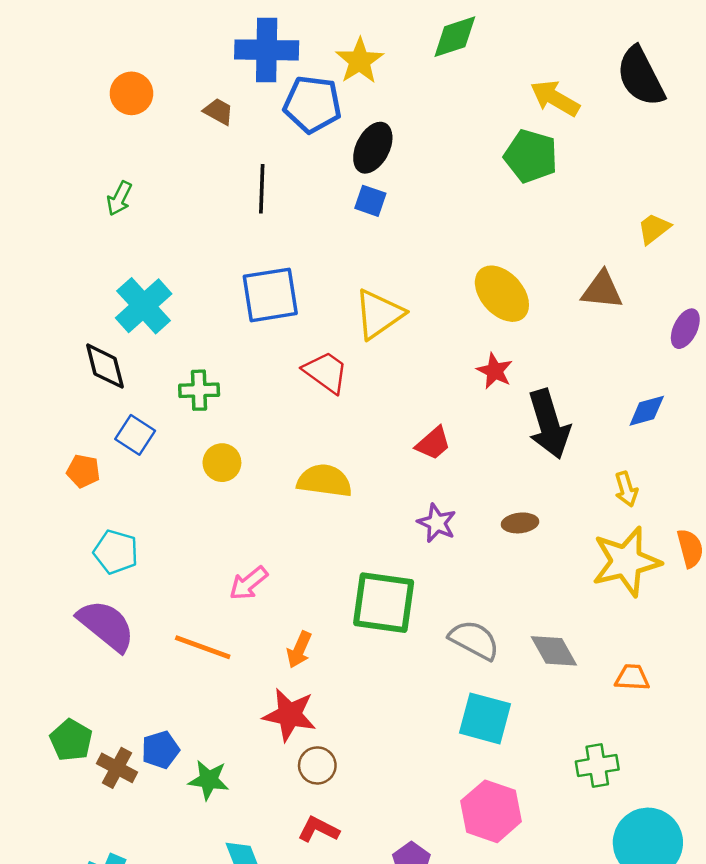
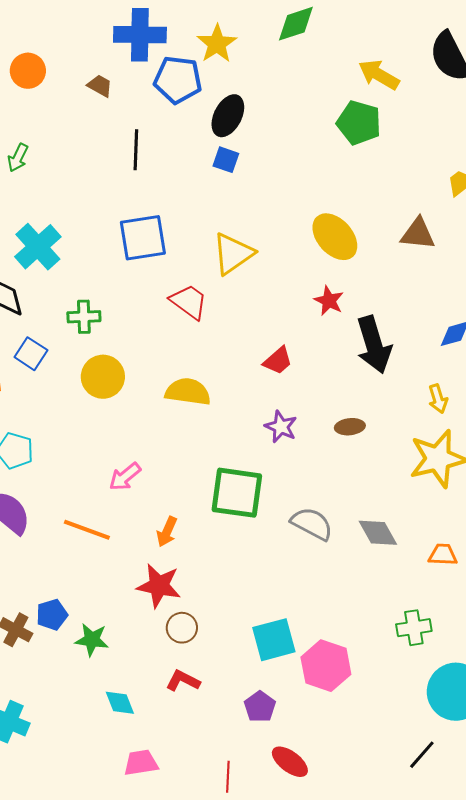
yellow circle: (222, 463) -> (103, 377), size x1.4
cyan square: (485, 718) -> (274, 640), moved, turned -30

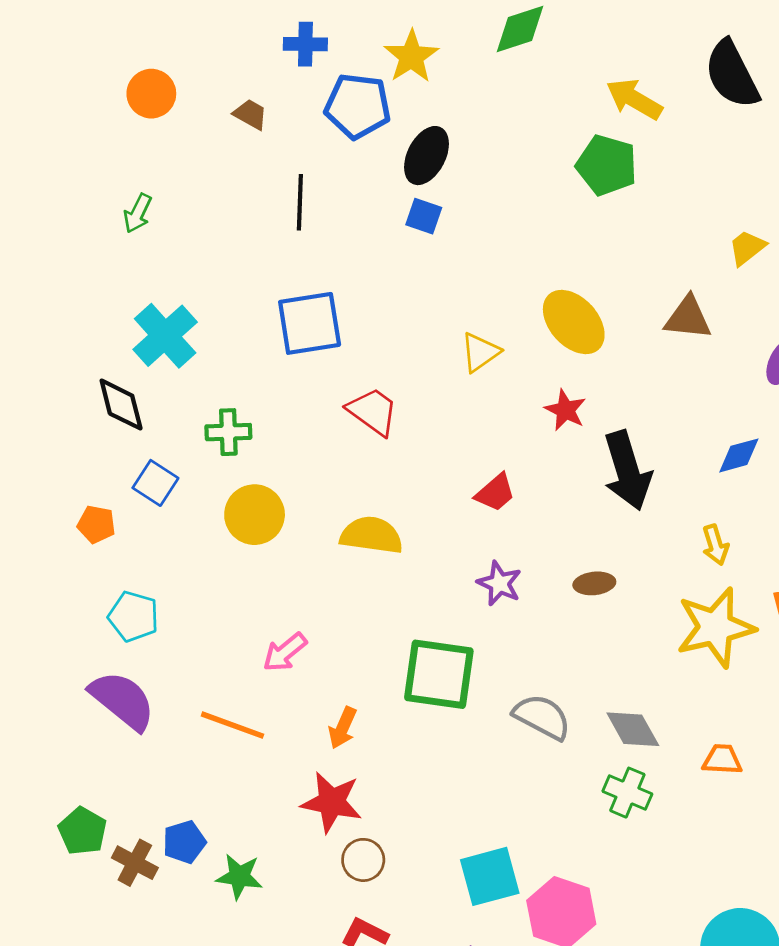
blue cross: (140, 35) -> (305, 44), size x0.6
yellow triangle: (233, 254) -> (480, 352), moved, size x0.7
green cross: (414, 628) -> (627, 793), moved, turned 32

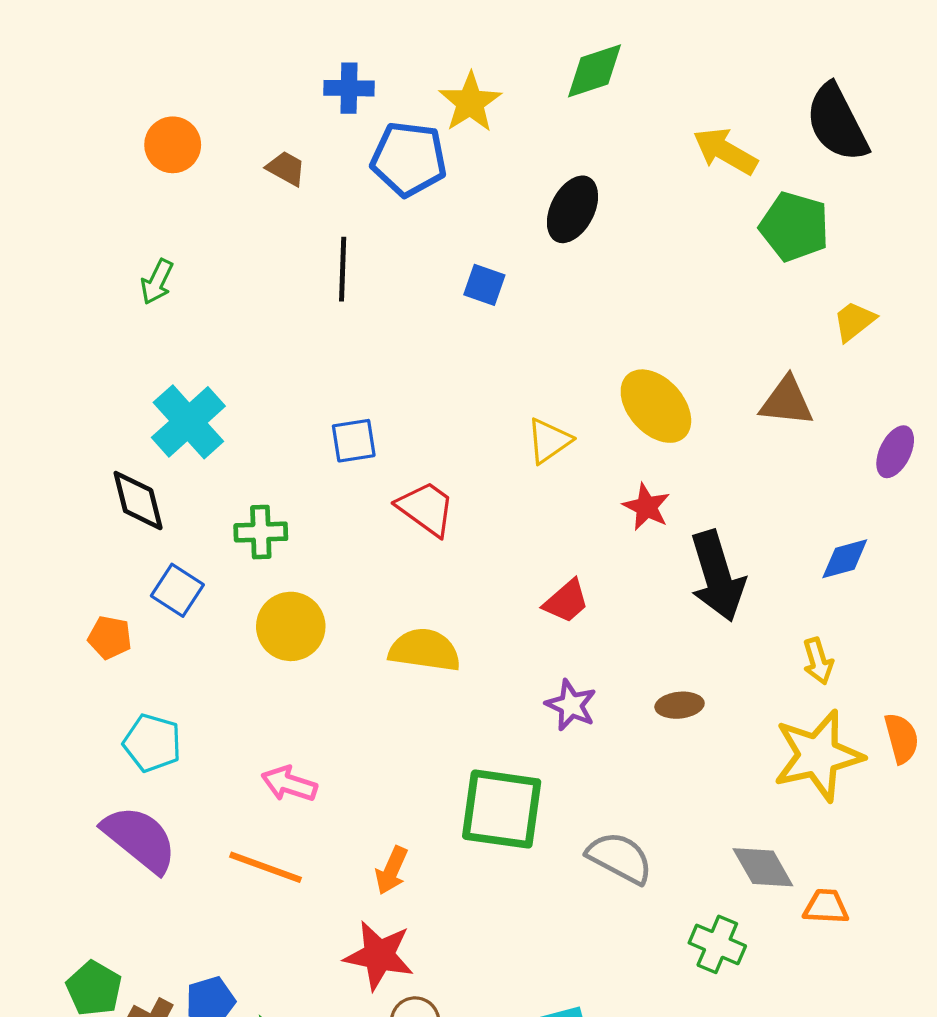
black ellipse: (426, 156) -> (572, 209), moved
green pentagon: (607, 165) -> (794, 227), moved
blue square: (310, 323) -> (354, 441), moved, size x0.6
pink arrow: (285, 652) -> (289, 784), moved, turned 57
gray diamond: (633, 729) -> (763, 867), moved

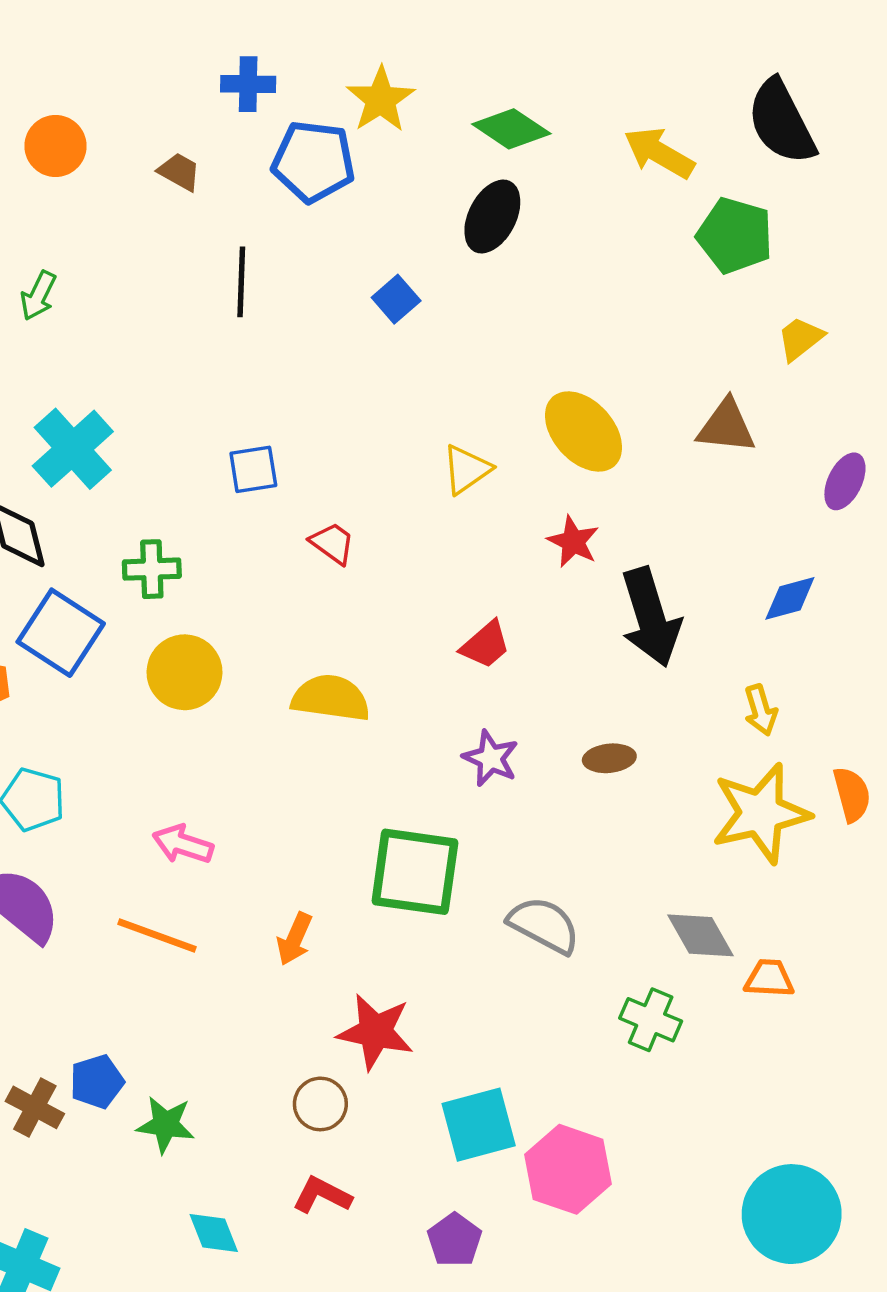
green diamond: (595, 71) -> (511, 129), moved, turned 52
blue square: (484, 285) -> (396, 299), turned 30
red trapezoid: (426, 508) -> (332, 543), size x0.7
blue square: (177, 590) -> (61, 633), size x1.5
red star: (379, 955) -> (375, 1032), moved

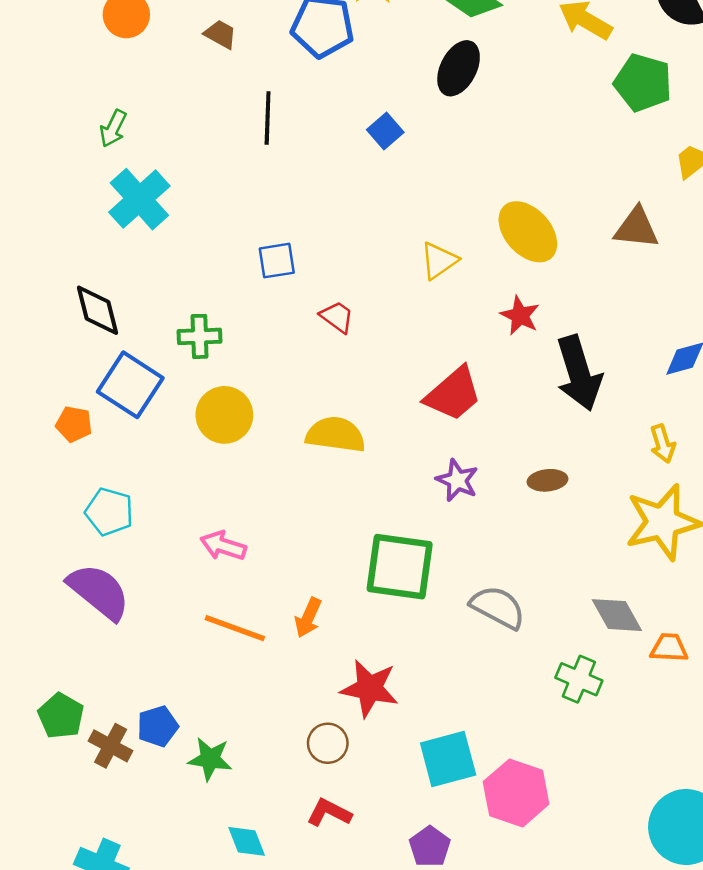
cyan cross: (73, 449) -> (139, 199), moved
red trapezoid: (485, 645) -> (453, 394), size x1.5
orange line: (157, 935) -> (235, 628), moved

